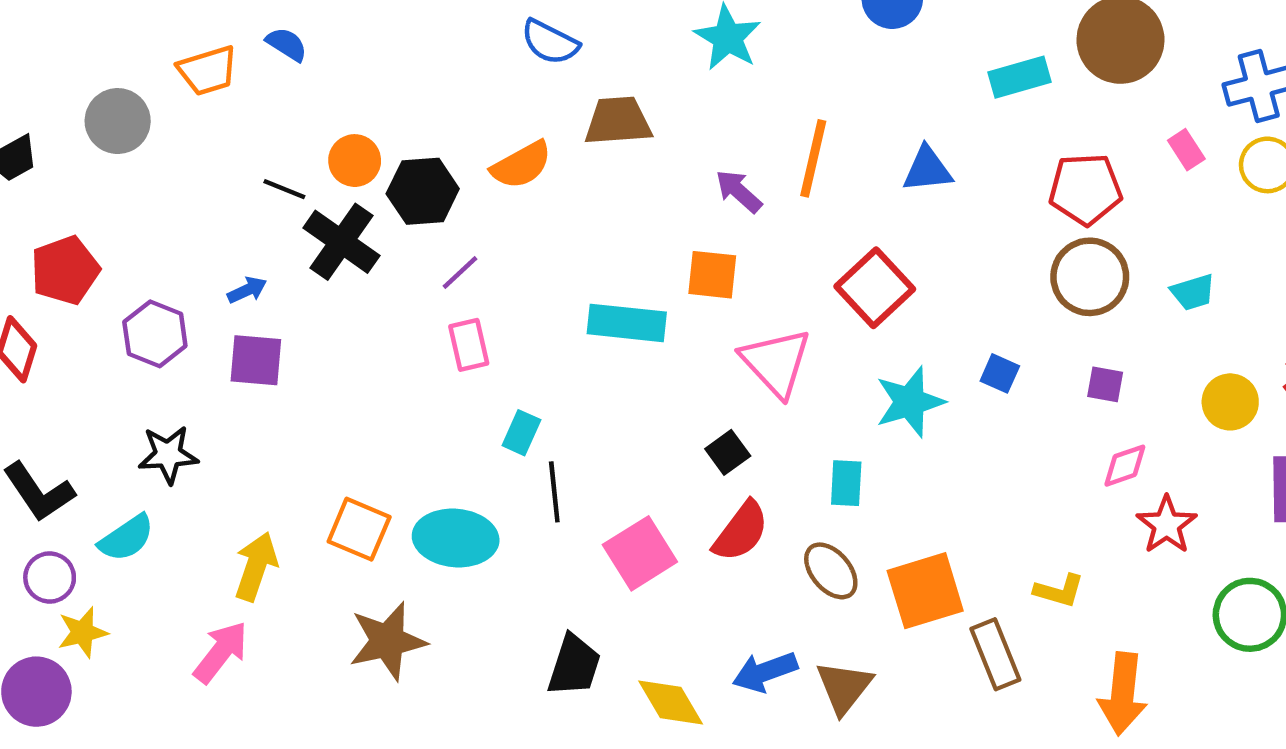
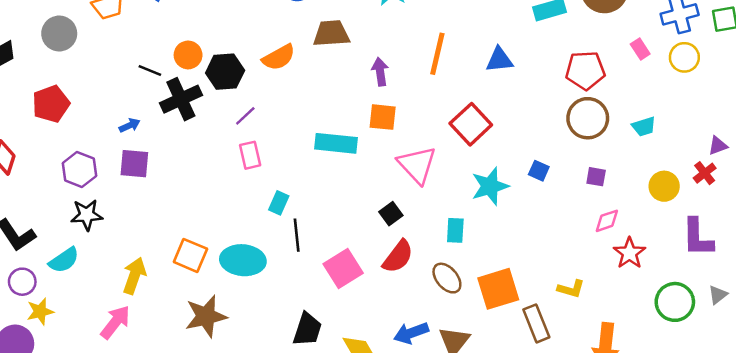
purple arrow: (739, 191) -> (380, 72), moved, turned 40
black cross: (341, 242) -> (181, 99), turned 30
red pentagon: (65, 270) -> (51, 104), moved
purple hexagon: (155, 334) -> (79, 170), moved

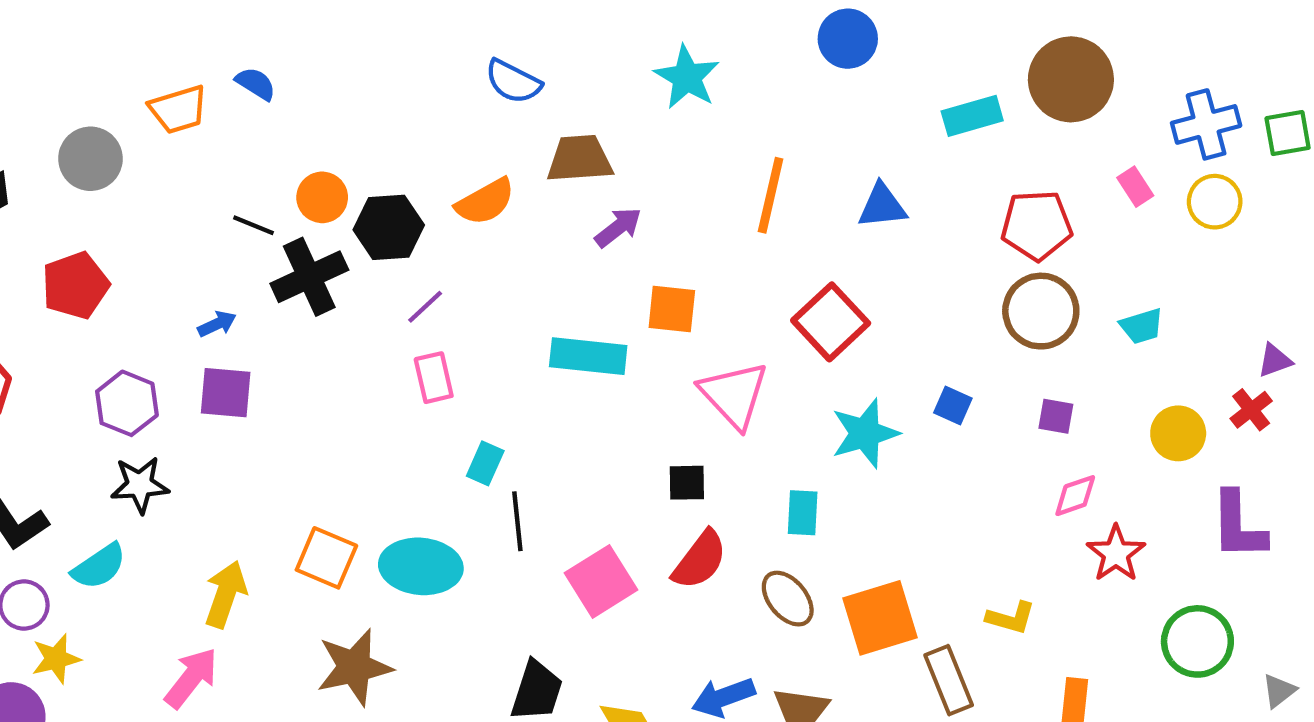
purple arrow: (380, 72) -> (618, 227), moved, turned 60
black square: (391, 214) -> (687, 483), turned 35
gray triangle: (718, 295) -> (1279, 691), moved

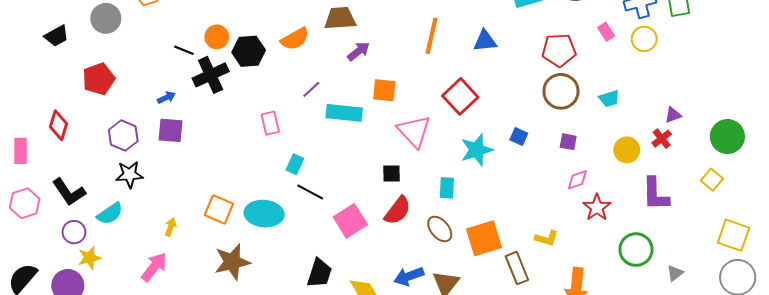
purple line: (425, 307) -> (311, 89), moved
black line: (517, 521) -> (310, 192), turned -56
yellow arrow: (226, 594) -> (171, 227), size x0.6

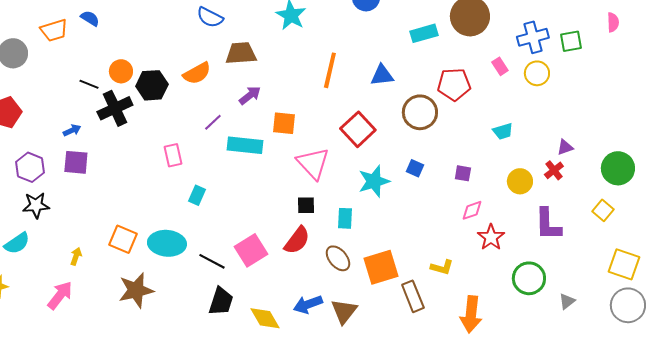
purple arrow: (359, 51) -> (250, 95), moved
brown circle: (561, 91) -> (420, 112), moved
black square: (391, 174) -> (306, 205), moved
black line: (310, 192) -> (212, 261), moved

